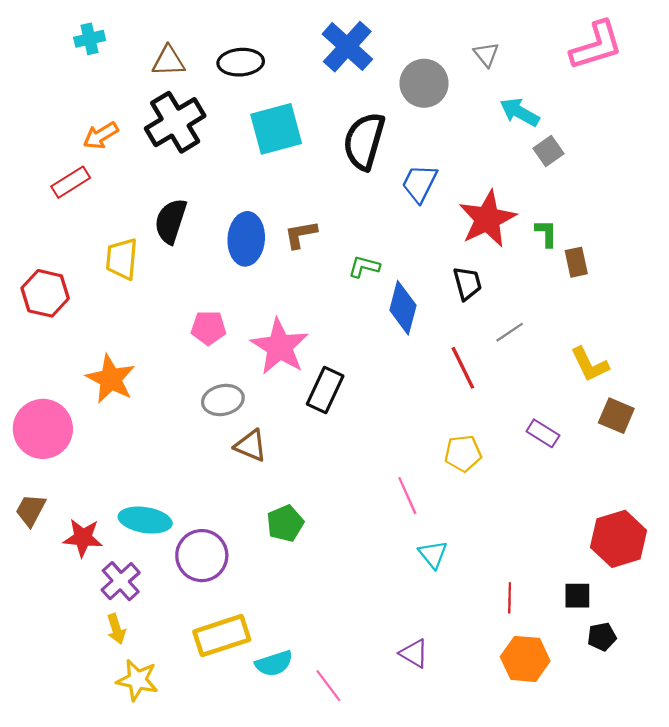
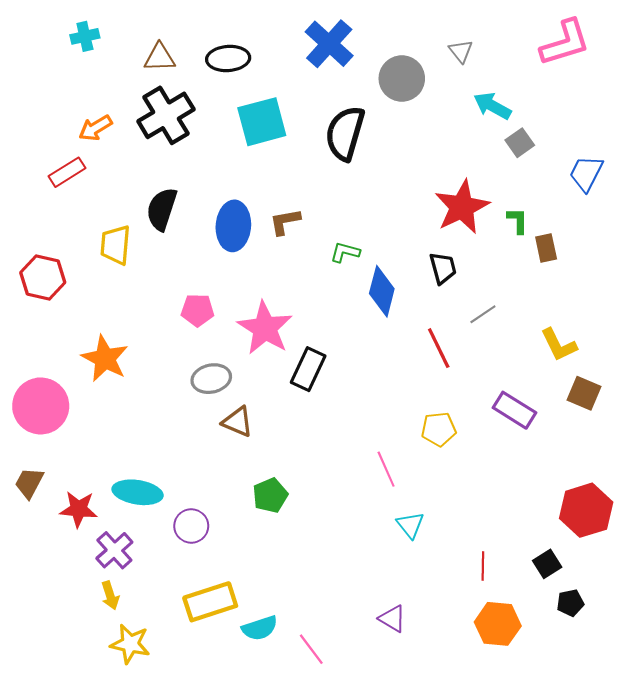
blue trapezoid: (420, 183) -> (586, 173), moved
purple rectangle: (543, 433) -> (514, 410), size x1.4
purple circle: (202, 556) -> (191, 526), size x0.7
black square: (577, 596) -> (547, 564), turned -32

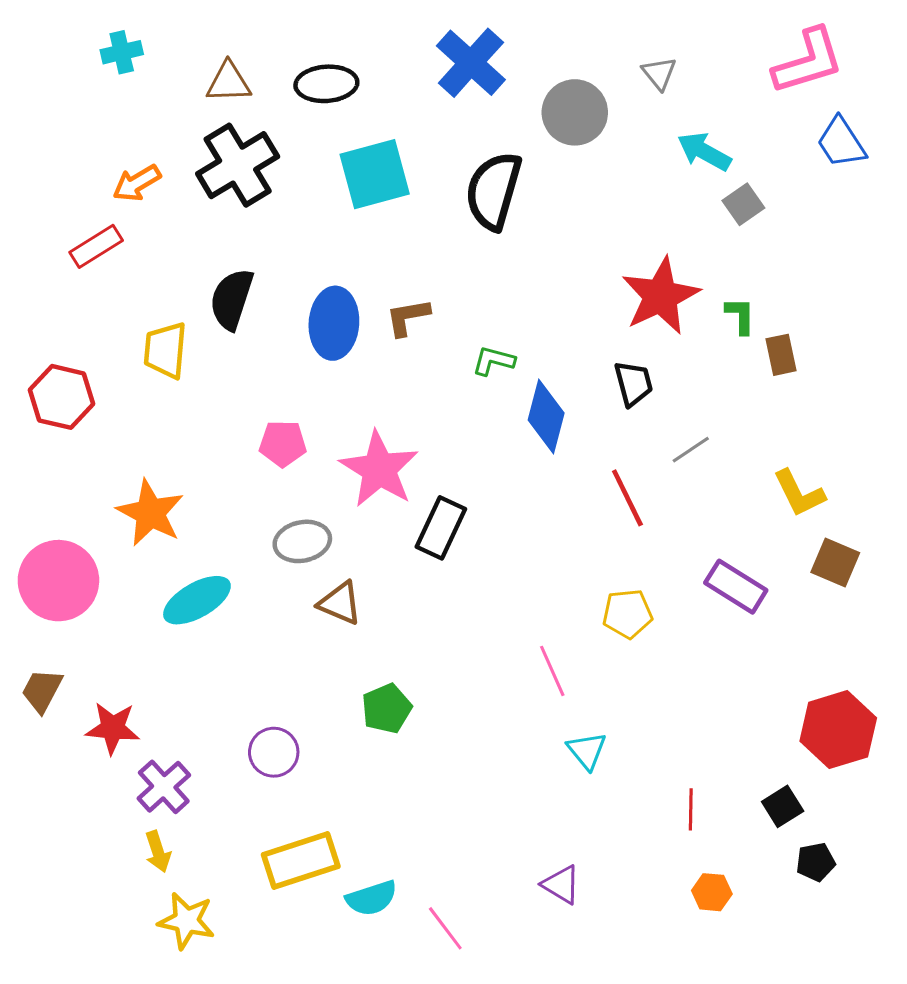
blue trapezoid: (586, 173) -> (841, 143), moved, turned -60
cyan ellipse: (138, 492) -> (197, 600), moved, turned -39
orange hexagon: (498, 624) -> (712, 892), size x0.6

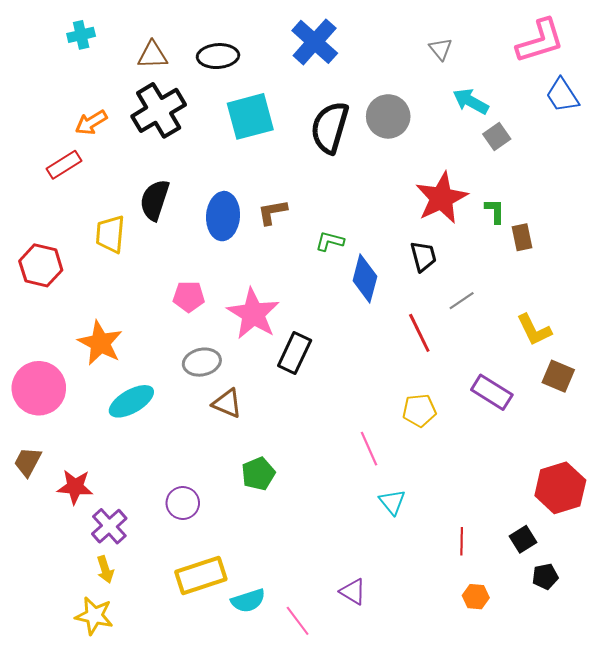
gray circle: (575, 112) -> (388, 116), moved
purple triangle: (561, 885) -> (353, 592), moved
yellow star: (186, 921) -> (94, 616), moved

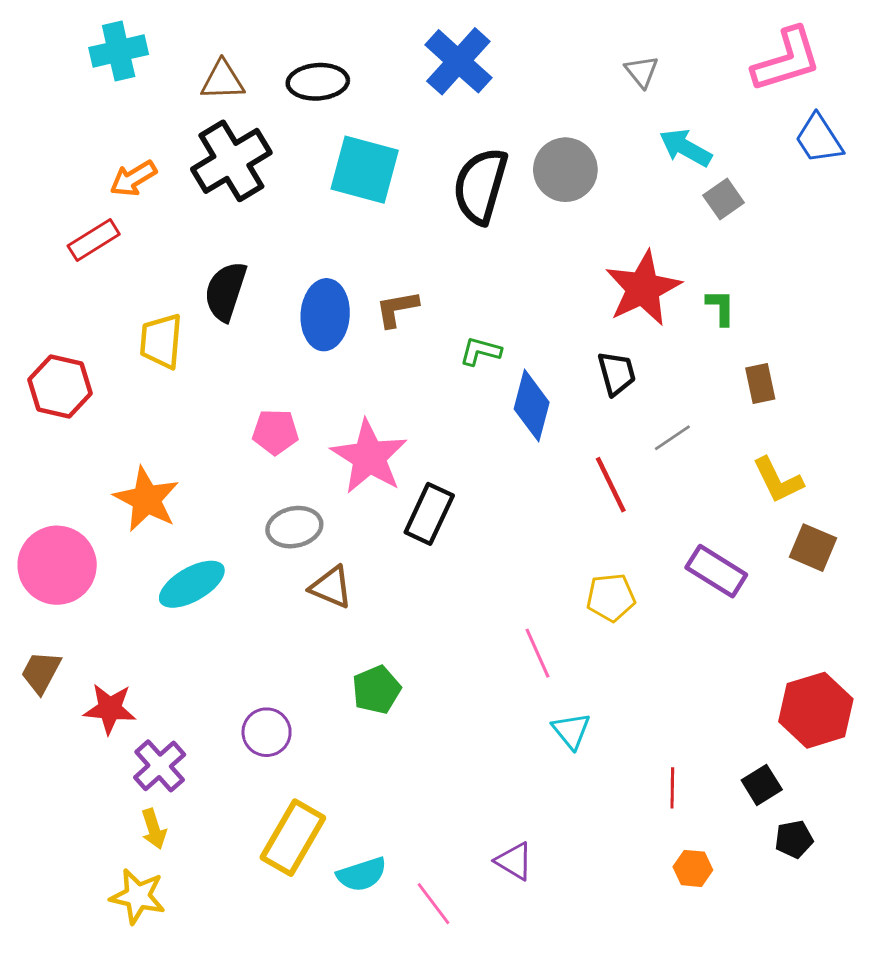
cyan cross: (81, 35) -> (119, 51), size x1.4
cyan square: (250, 116) -> (365, 170), turned 30
brown rectangle: (522, 237) -> (760, 384), moved
yellow rectangle: (201, 575) -> (293, 838), turned -42

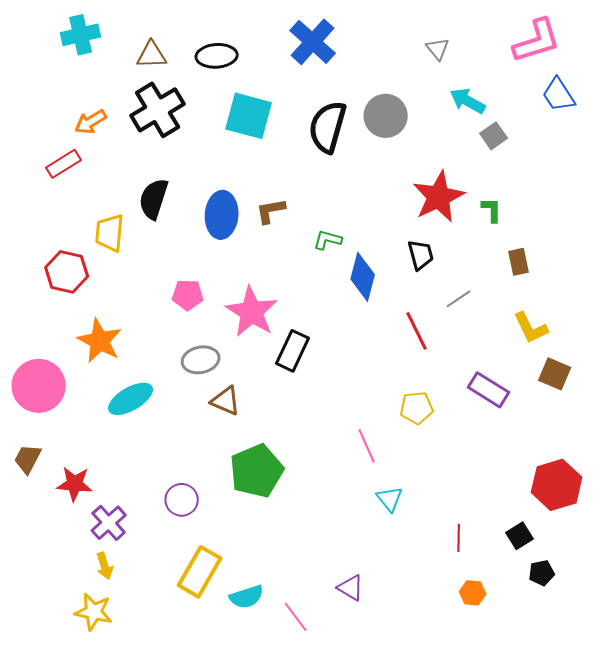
red hexagon: (60, 386) -> (67, 272), moved
green pentagon: (376, 690) -> (257, 471), size x1.6

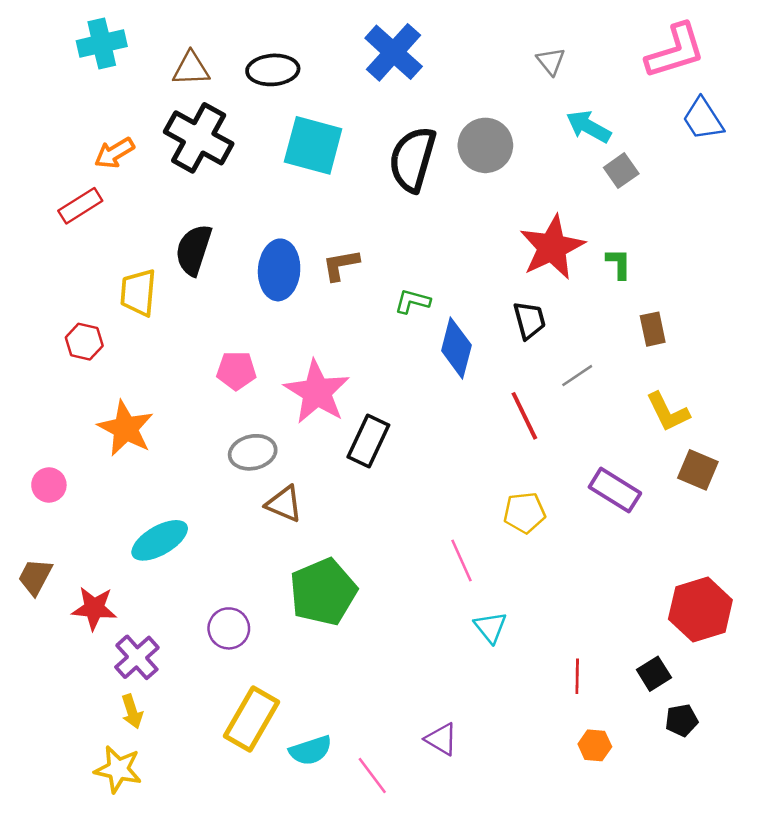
black cross: (158, 110) -> (199, 138), turned -30
red hexagon: (67, 272) -> (84, 342), size x0.7
pink circle: (39, 386) -> (49, 485), size x0.5
cyan ellipse: (131, 399) -> (160, 540), moved

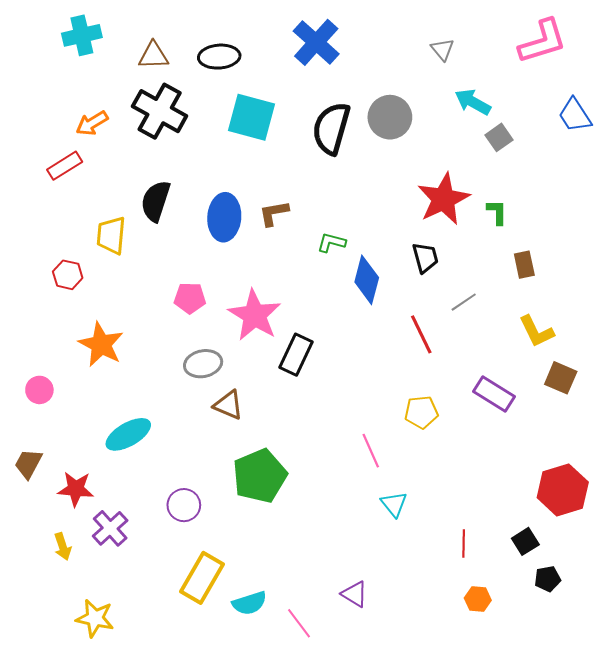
blue trapezoid: (703, 119) -> (575, 115), moved
yellow arrow: (132, 711) -> (63, 547), moved

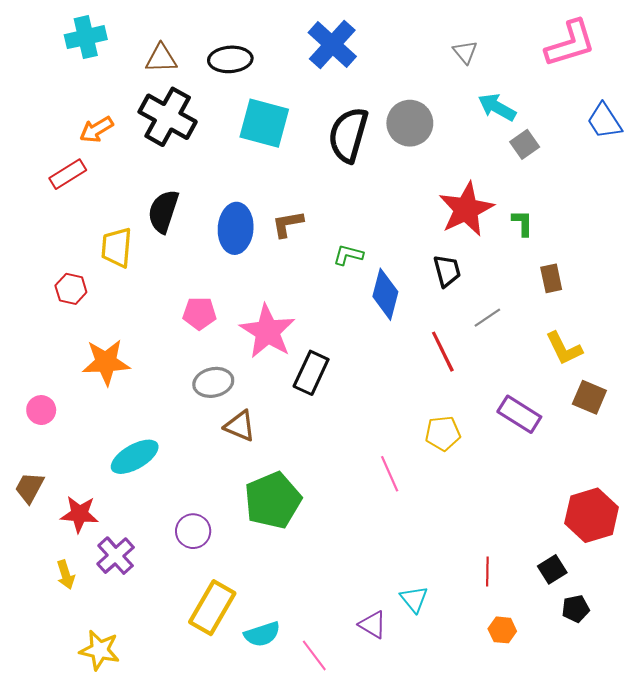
orange star: (101, 344) -> (106, 362), turned -30
cyan triangle: (394, 504) -> (414, 599), moved

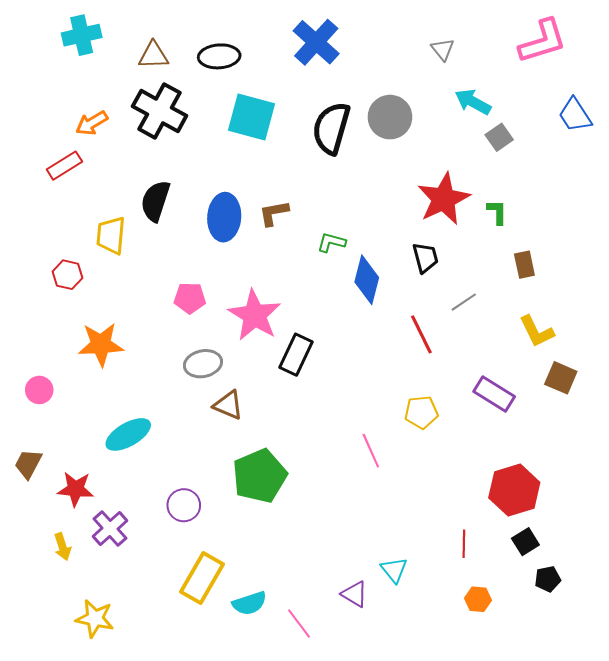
red hexagon: (592, 515) -> (514, 490), moved

